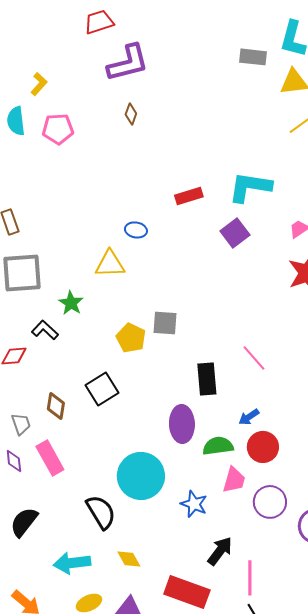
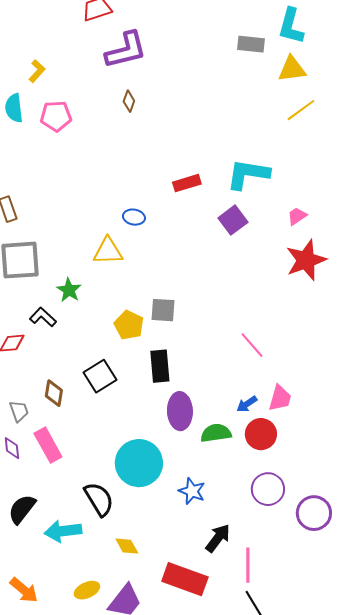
black rectangle: (207, 379) -> (160, 366), moved
pink trapezoid: (234, 480) -> (280, 398), moved
cyan arrow: (72, 563) -> (63, 531), moved

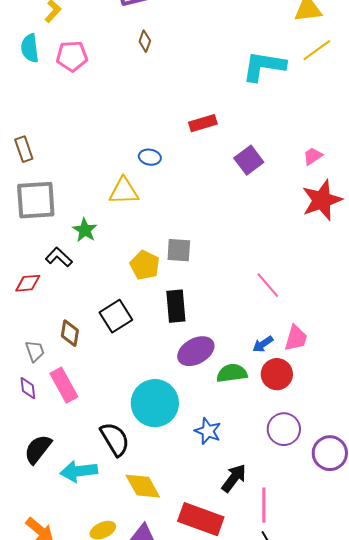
cyan L-shape: (248, 174) -> (264, 66), moved
purple ellipse: (180, 411) -> (196, 351), turned 63
yellow diamond: (127, 546) -> (143, 486), size x1.5

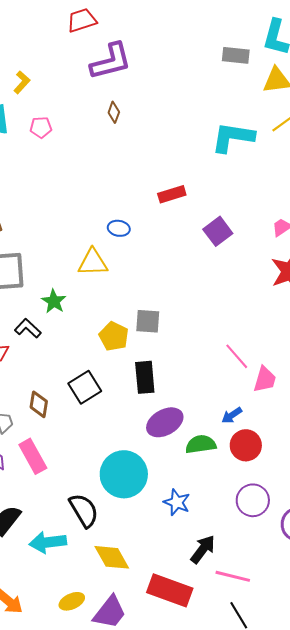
pink pentagon: (72, 56) -> (41, 127), size x0.7
pink trapezoid: (296, 338) -> (265, 379), moved
pink line: (264, 505) -> (233, 576), turned -76

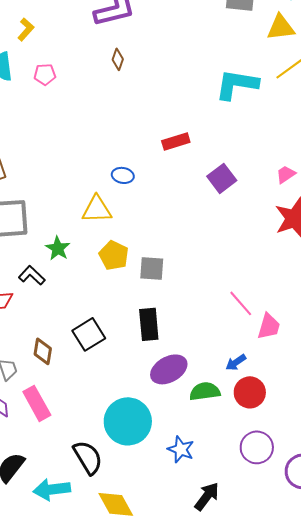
yellow pentagon: (114, 336) -> (114, 255), moved

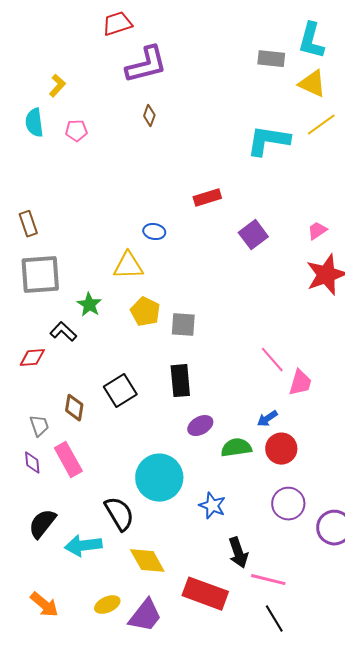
yellow triangle: (281, 27) -> (312, 84), turned 32
purple ellipse: (169, 369) -> (200, 426), size x0.7
black arrow: (207, 496) -> (238, 553), turned 124

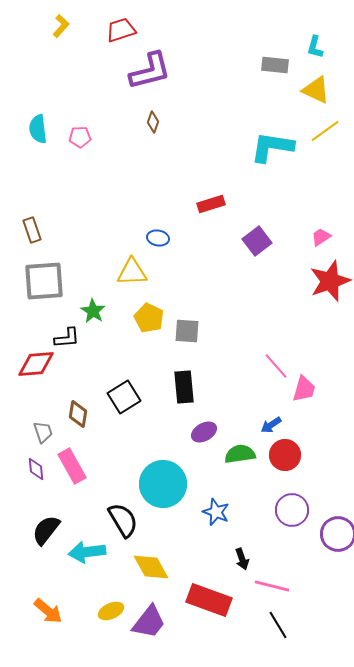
cyan L-shape: (311, 41) -> (315, 47), size x0.6
yellow L-shape: (57, 86) -> (61, 26), moved
black L-shape: (63, 332) -> (67, 338), turned 132
red diamond: (32, 358) -> (36, 364), size x1.4
black arrow: (238, 553) -> (242, 559), size x0.7

